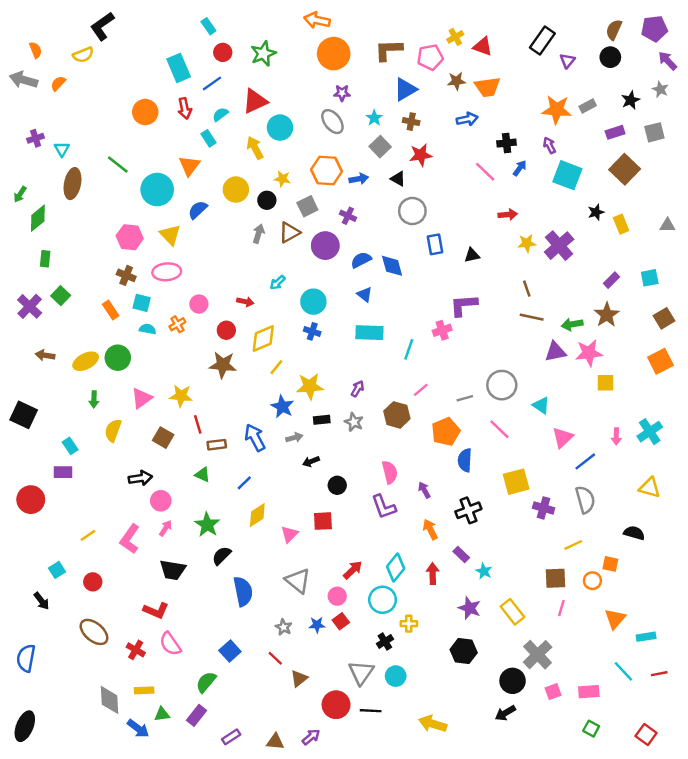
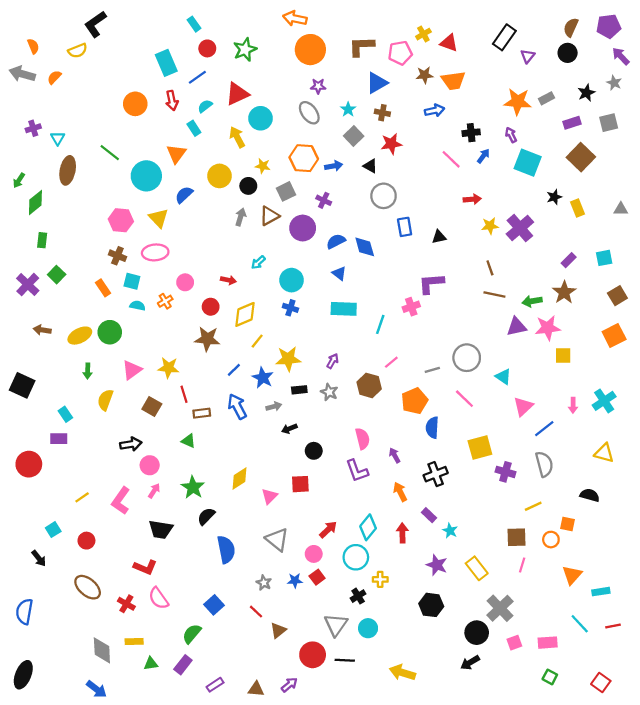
blue line: (244, 483) -> (234, 370), moved
blue arrow: (138, 729) -> (96, 689), moved

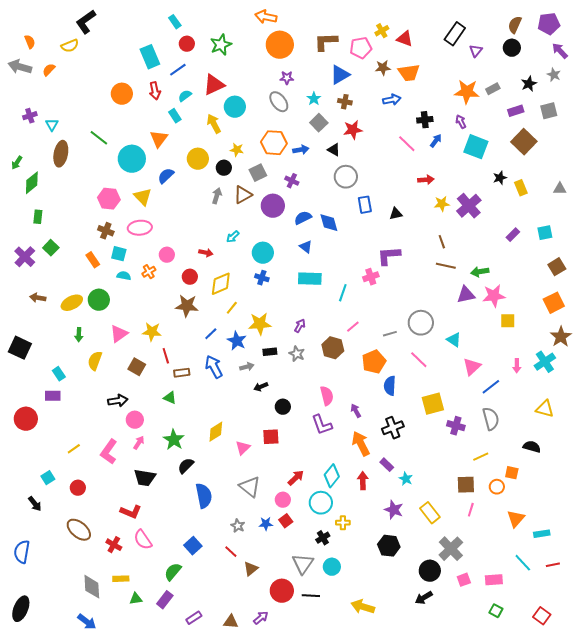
brown star: (564, 292) -> (561, 337), moved
orange arrow: (400, 492) -> (361, 444), size x1.4

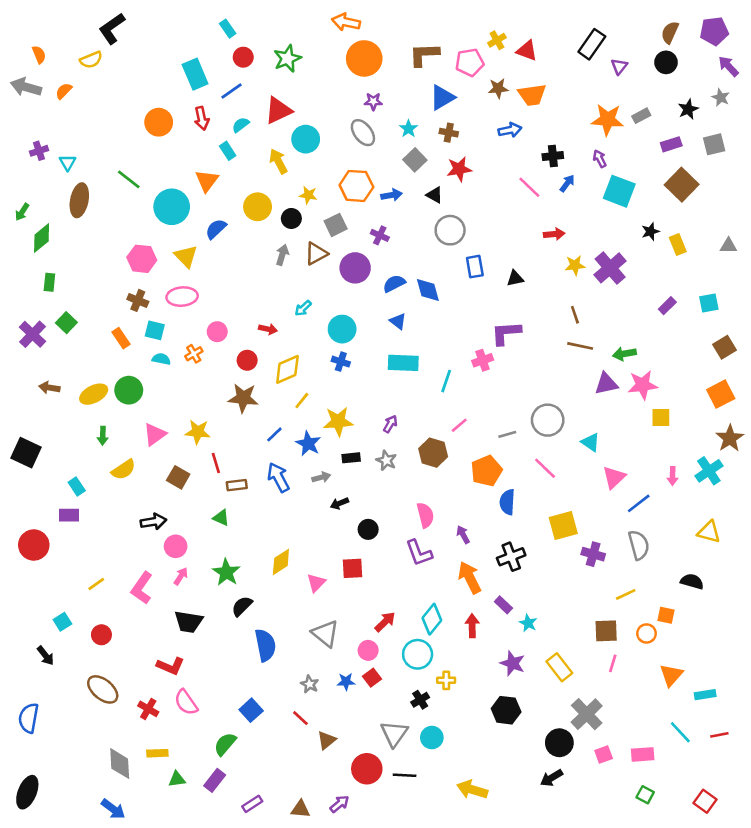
yellow semicircle: (95, 361) -> (124, 470), turned -144

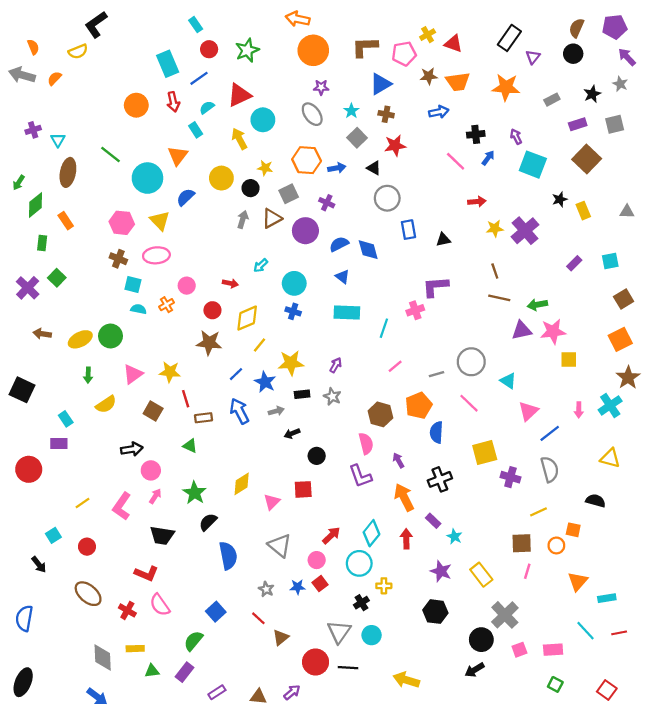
orange star: (607, 120) -> (506, 87), moved
orange rectangle: (121, 338) -> (66, 221), moved
brown hexagon: (433, 453) -> (380, 414), moved

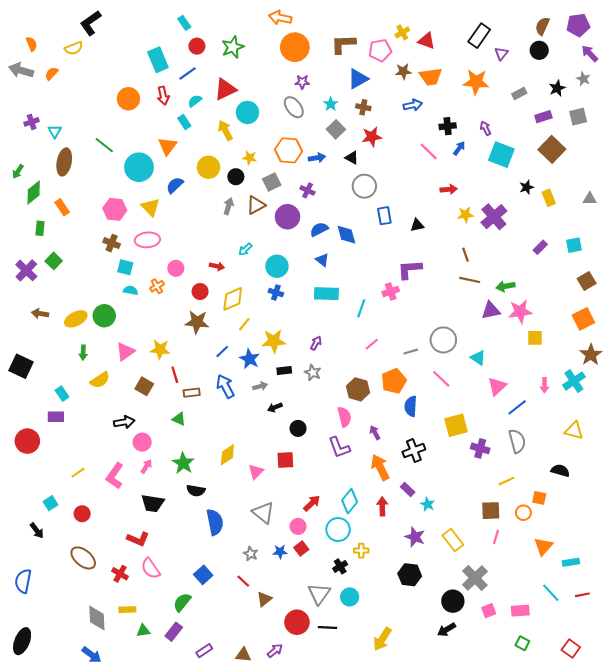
black semicircle: (208, 522) -> (196, 491), turned -126
yellow arrow: (406, 680) -> (382, 639), turned -75

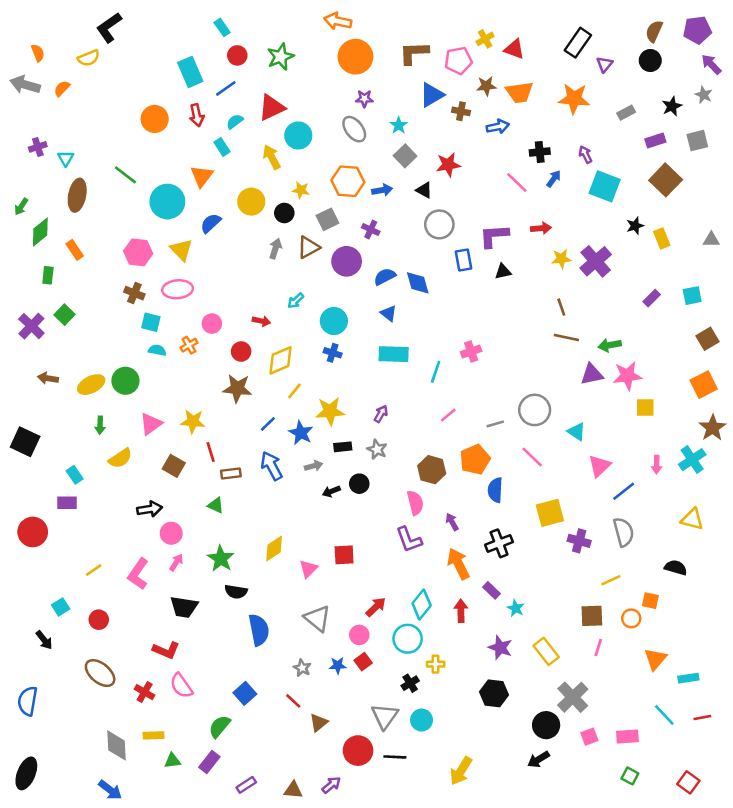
brown cross: (363, 107) -> (461, 111), moved
purple L-shape: (410, 269) -> (494, 236), moved
black circle: (298, 428) -> (359, 484), moved

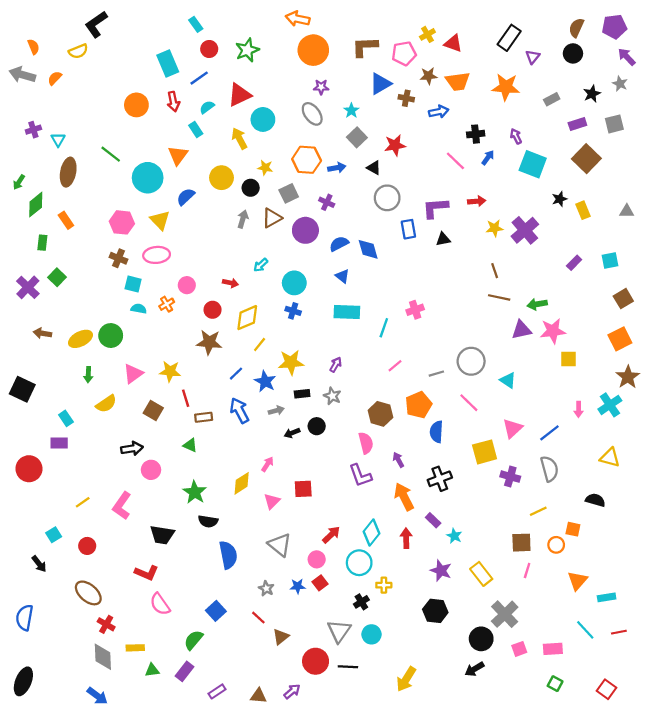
pink triangle: (599, 466) -> (513, 428), moved
pink arrow: (176, 562) -> (267, 464), moved
red cross: (145, 692) -> (106, 624), moved

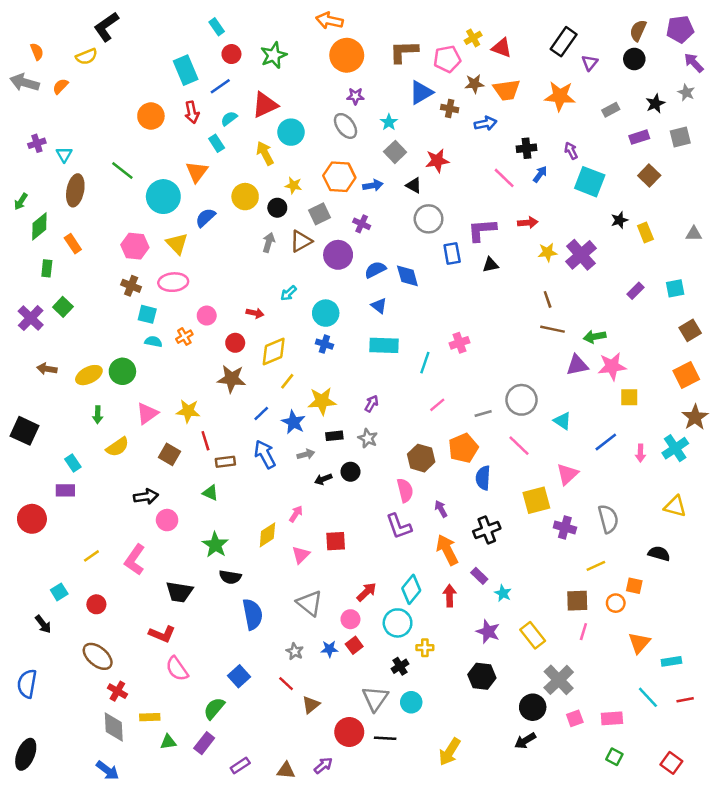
brown square: (586, 159) -> (649, 175), size x0.7
blue line: (549, 433) -> (606, 442), moved

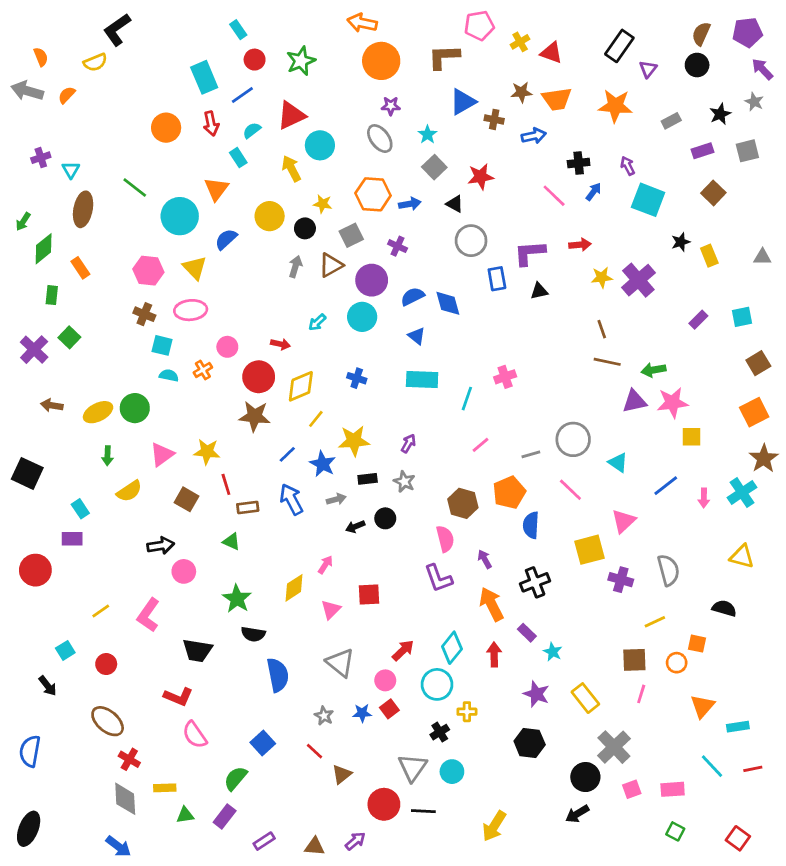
pink pentagon: (447, 59) -> (479, 26), moved
cyan circle: (326, 313) -> (362, 317), moved
red circle: (235, 343) -> (259, 377), size x1.5

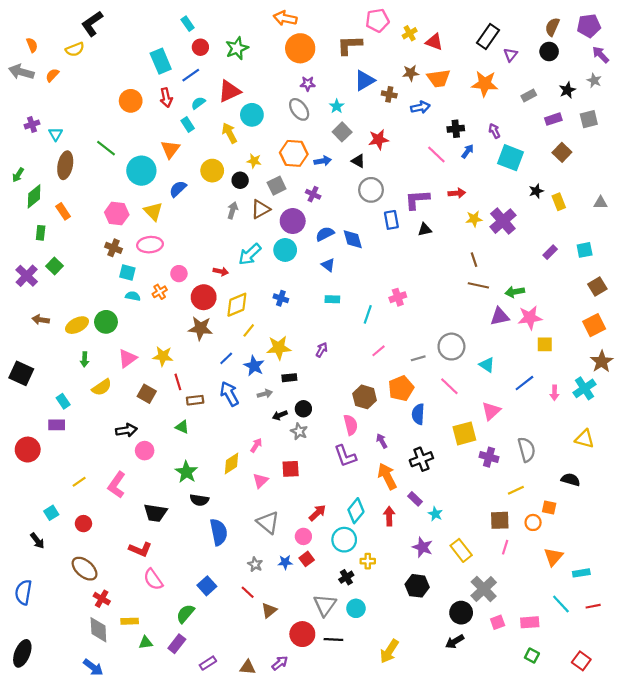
cyan arrow: (317, 322) -> (250, 254), size x1.6
cyan rectangle: (422, 379) -> (332, 299), size x0.6
gray star: (404, 482) -> (299, 431), moved

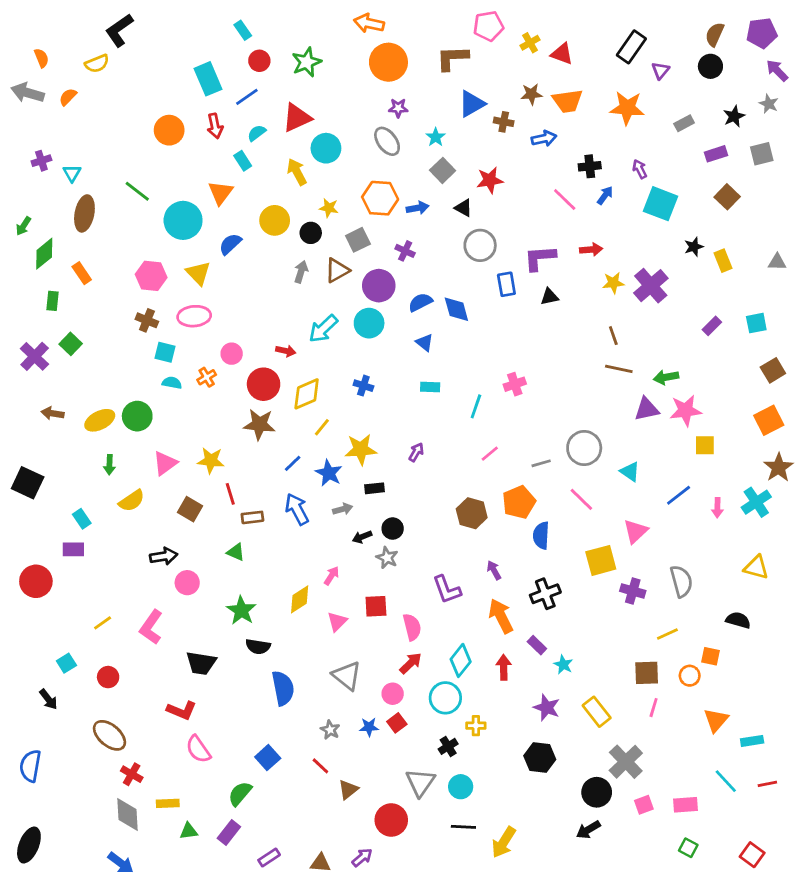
pink semicircle: (351, 425) -> (412, 627), moved
black line: (333, 639) -> (463, 827), moved

